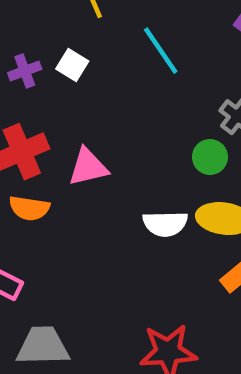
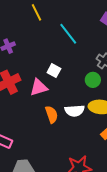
white square: (72, 65) -> (54, 71), moved
orange semicircle: (29, 208) -> (52, 115), moved, turned -114

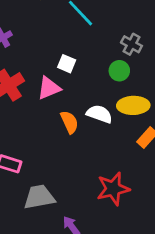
white semicircle: (75, 111) -> (99, 114), turned -150

